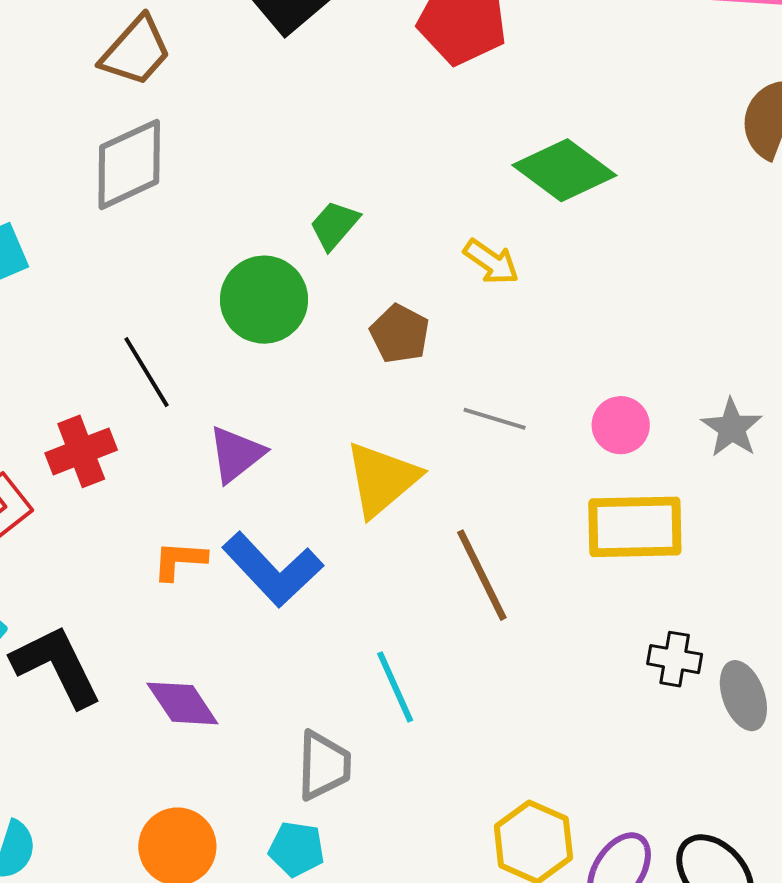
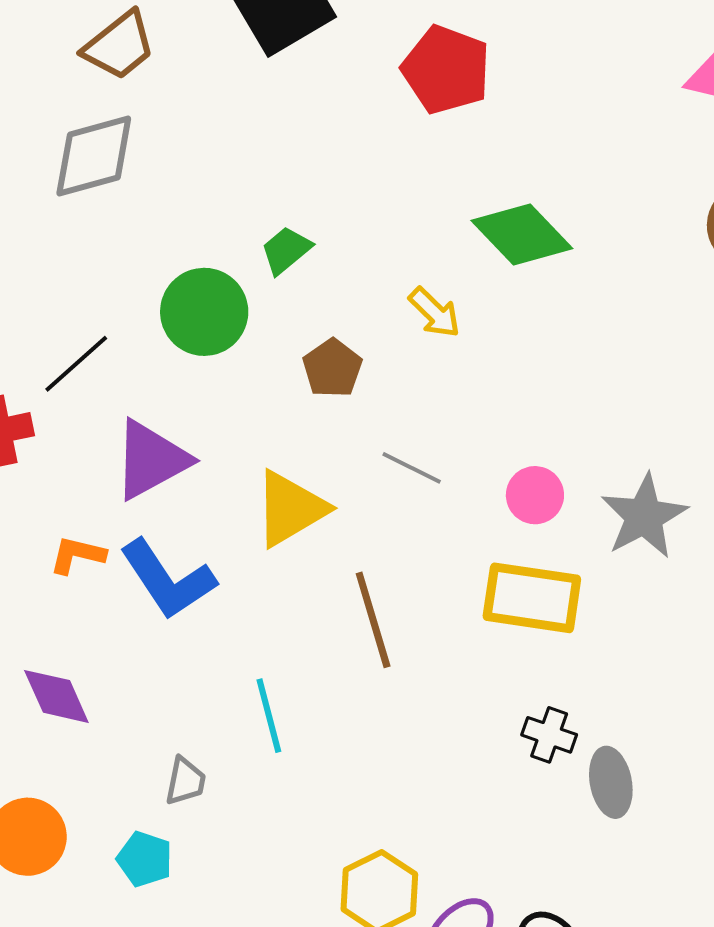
black line: (146, 372) -> (76, 364), turned 70
gray star: (732, 428) -> (644, 516), size x1.4
purple triangle: (236, 454) -> (151, 460), size x1.4
gray trapezoid: (324, 765) -> (185, 781), size x0.7

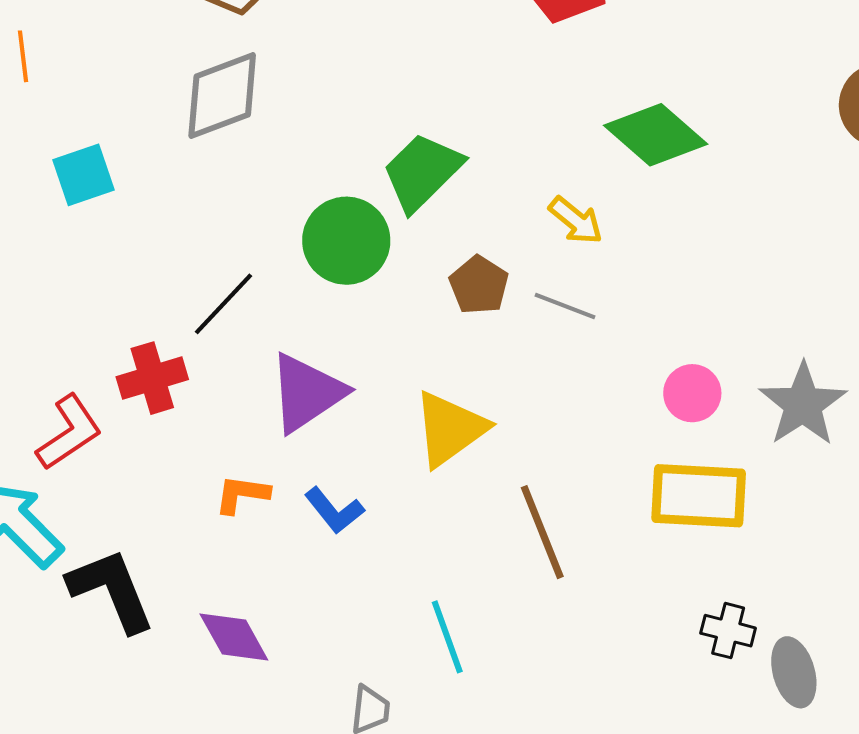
green trapezoid: (286, 250) -> (422, 172), size x1.6
gray line: (412, 468) -> (565, 306), moved
blue L-shape: (168, 579) -> (334, 510), size x0.6

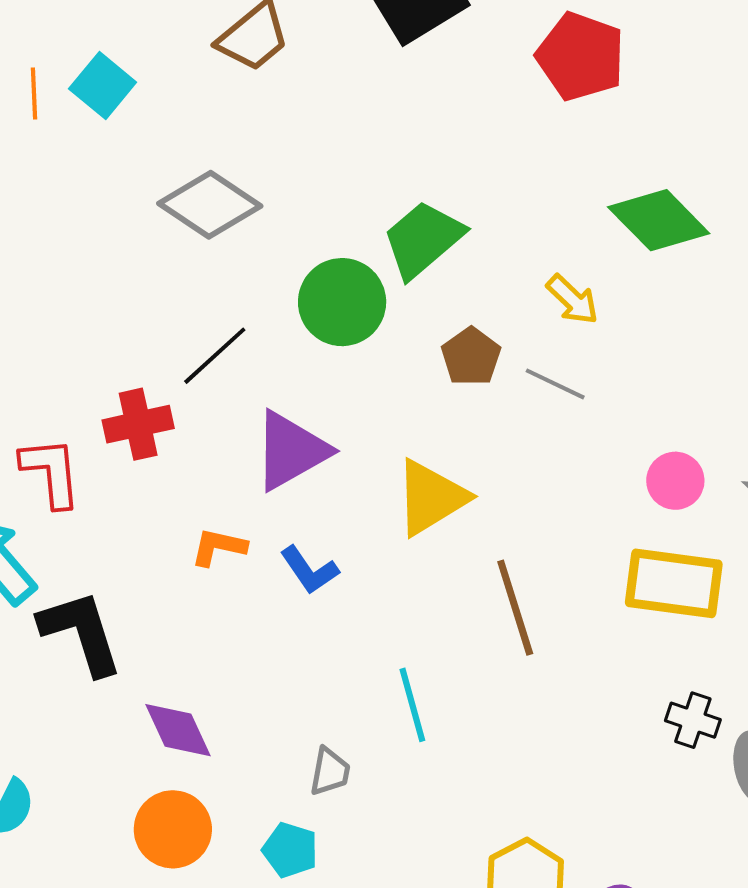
gray diamond: (222, 96) -> (210, 205), moved, turned 50
cyan square: (84, 175) -> (103, 85), moved, turned -36
red L-shape: (69, 432) -> (51, 472), turned -66
purple diamond: (234, 637) -> (178, 730), moved

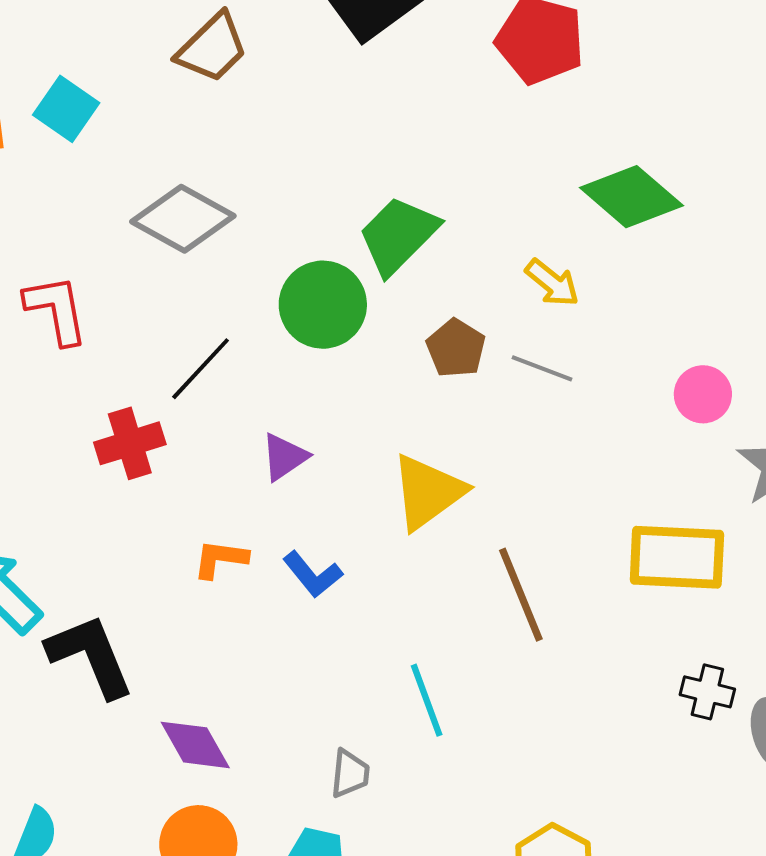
purple triangle: (291, 451) -> (284, 457), size x0.6
red L-shape: (51, 472) -> (56, 310), moved
pink circle: (675, 481) -> (703, 394), moved

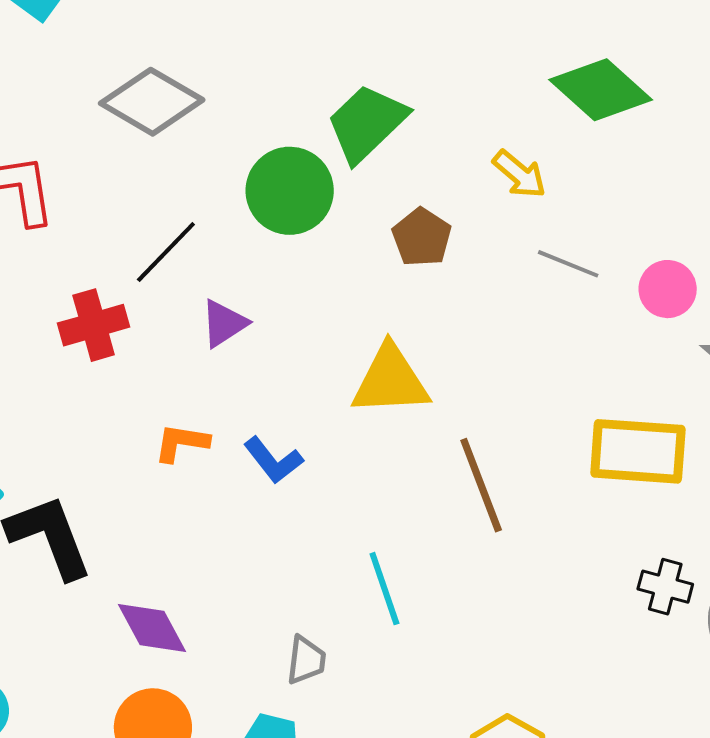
gray line: (542, 368) -> (568, 264), moved
purple triangle: (284, 457) -> (224, 323), moved
yellow triangle: (428, 492) -> (390, 380), turned 32

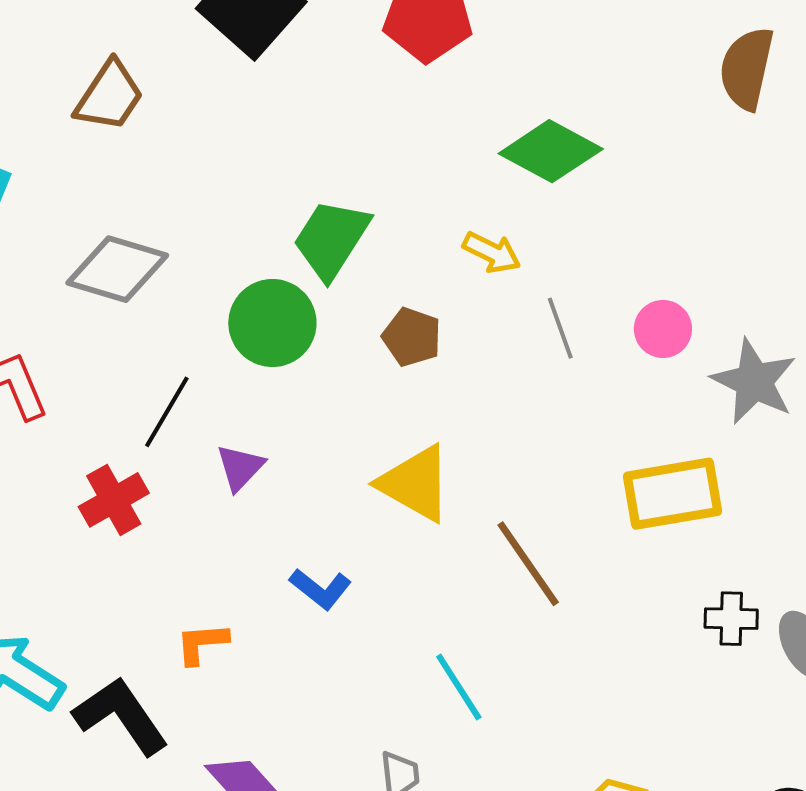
gray line: (568, 264) -> (560, 328), turned 62
yellow triangle: (390, 380) -> (415, 483), turned 46
orange L-shape: (181, 443) -> (202, 643), moved

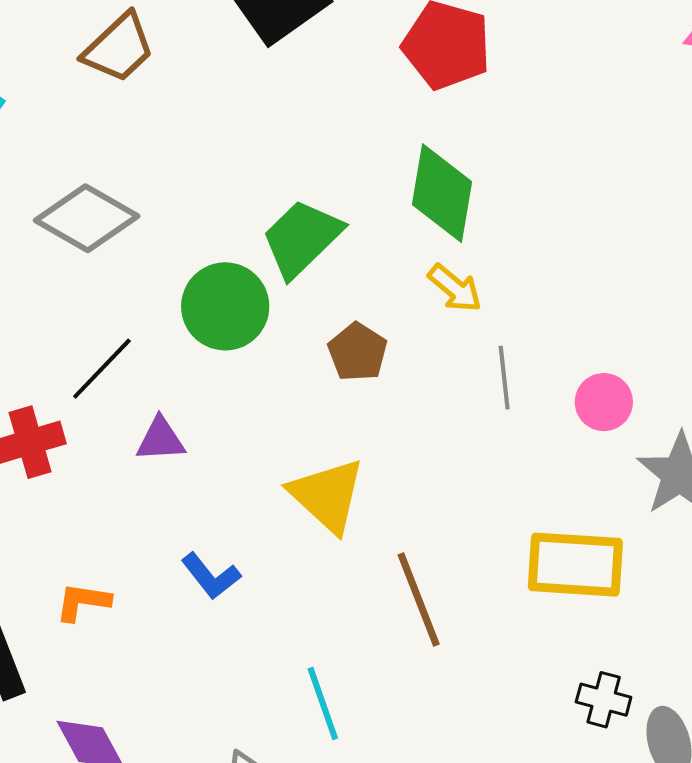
green diamond: (551, 151) -> (442, 193), moved, turned 58
purple triangle: (240, 467) -> (160, 440), turned 30

